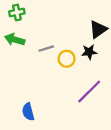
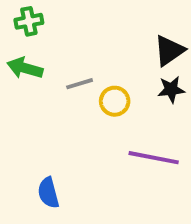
black star: (89, 52) -> (171, 89), moved
purple line: (89, 91) -> (154, 158), turned 56

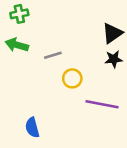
yellow circle: (115, 101) -> (72, 78), moved

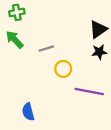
green arrow: (17, 45) -> (15, 40), turned 30

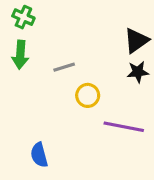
green cross: (17, 12) -> (23, 17), turned 35
green arrow: (15, 40) -> (20, 55), turned -132

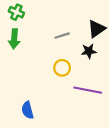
gray line: (64, 67) -> (62, 36), moved
black star: (138, 72) -> (89, 51), moved

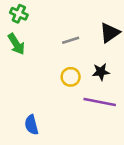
green arrow: (14, 39) -> (16, 44), turned -36
black star: (89, 51) -> (101, 72), moved

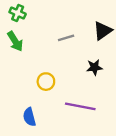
yellow circle: (71, 77) -> (46, 82), moved
purple line: (100, 102) -> (80, 106), moved

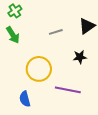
green cross: (18, 13) -> (15, 11), turned 32
yellow circle: (46, 82) -> (39, 69), size x1.6

